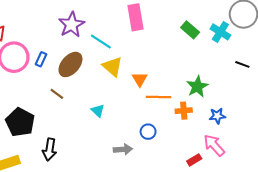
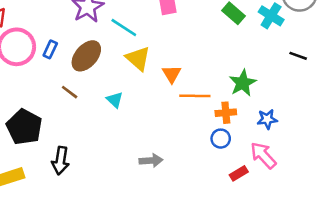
cyan triangle: (98, 111) -> (115, 100), moved
blue circle: (148, 132) -> (221, 139), moved

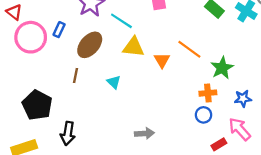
blue rectangle: (50, 49) -> (59, 30), moved
yellow triangle: (138, 58) -> (133, 47), turned -35
brown line: (70, 92) -> (75, 75), turned 64
orange line: (195, 96) -> (189, 49), moved, turned 35

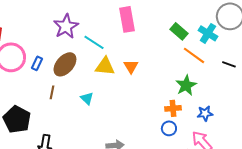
blue rectangle: (59, 30) -> (37, 63), moved
orange line: (189, 49) -> (194, 55), moved
orange triangle: (162, 60) -> (131, 66), moved

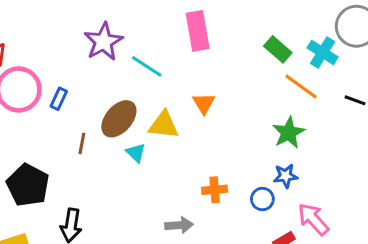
brown ellipse: (65, 64) -> (119, 119), moved
yellow triangle: (105, 66) -> (164, 125), moved
orange cross: (173, 108) -> (215, 190), moved
blue star: (205, 113) -> (286, 176), moved

